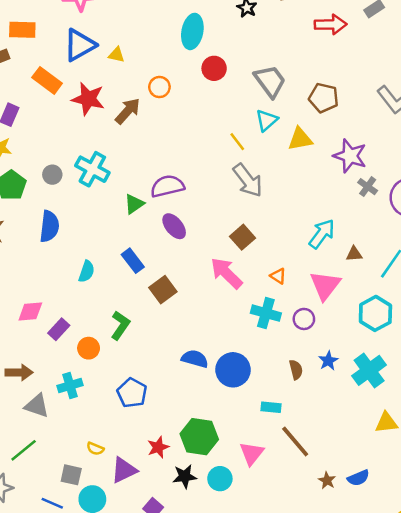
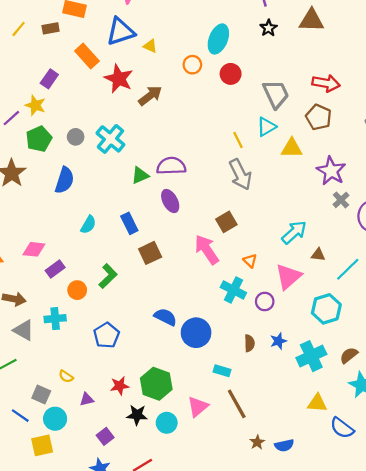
red arrow: (331, 24) -> (326, 83), moved
orange circle: (159, 87) -> (192, 65), moved
purple triangle: (124, 470) -> (87, 399), size x0.6

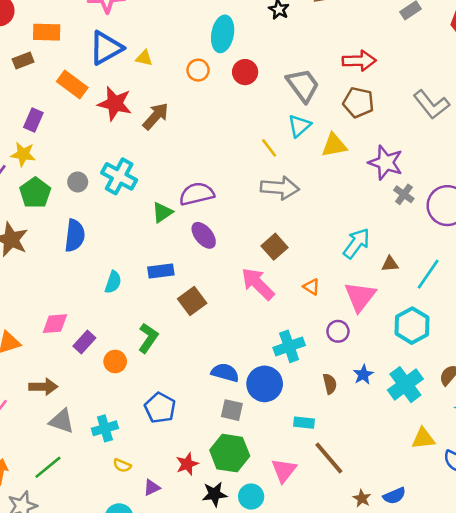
gray arrow: (240, 174) -> (280, 188), turned -48
blue rectangle: (129, 223) -> (161, 271), turned -60
cyan cross: (233, 290) -> (289, 346), moved, turned -35
cyan cross: (55, 319) -> (105, 428), moved
gray square: (41, 395) -> (232, 410), moved

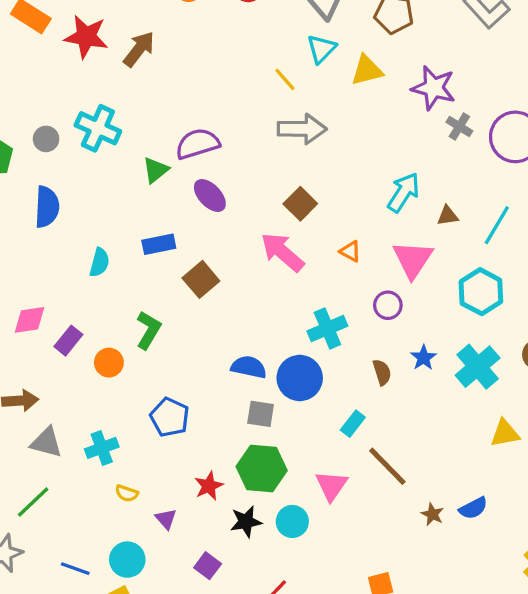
cyan rectangle: (304, 423) -> (353, 424), turned -54
purple triangle: (152, 488) -> (166, 519), turned -42

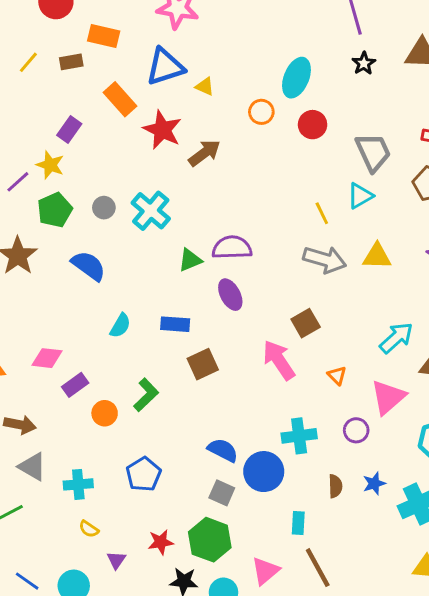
yellow triangle: (367, 70) -> (377, 256), moved
blue semicircle: (47, 207) -> (89, 266), turned -72
cyan rectangle: (353, 424) -> (298, 523), turned -50

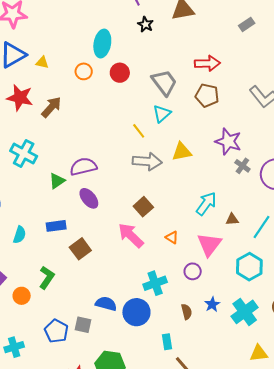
gray square: (222, 493) -> (83, 325), moved

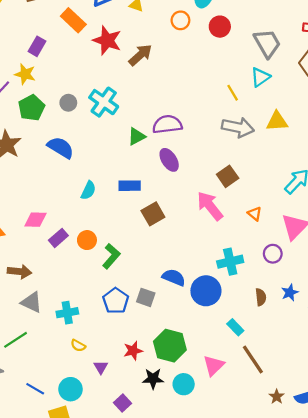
green L-shape: (47, 278) -> (111, 256), moved
orange circle: (22, 296) -> (87, 240), moved
cyan rectangle: (167, 342) -> (235, 327), turned -42

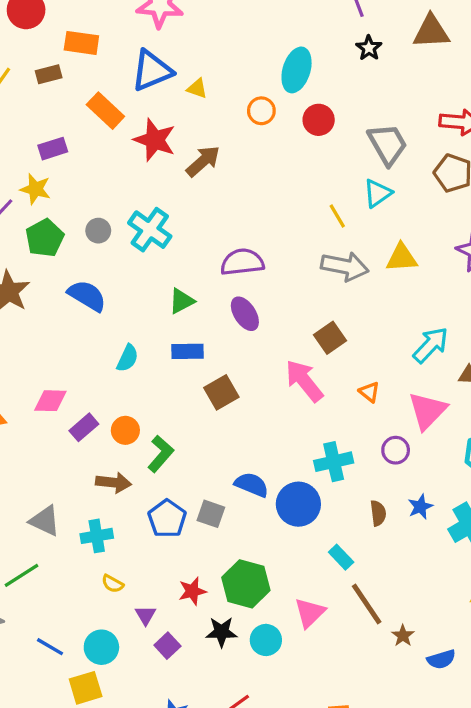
purple rectangle: (37, 46) -> (53, 149), turned 42
green triangle: (137, 136) -> (181, 301), moved
brown arrow: (19, 272) -> (114, 483), moved
brown star: (277, 397) -> (403, 636), moved
purple square: (123, 403) -> (167, 646), moved

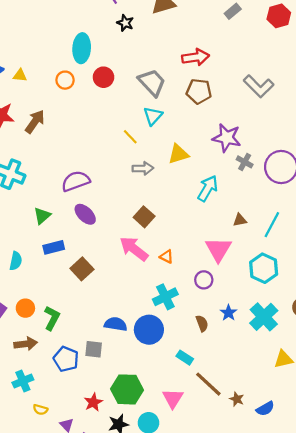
gray arrow: (345, 266) -> (143, 168), size x0.7
cyan arrow: (431, 345) -> (208, 188), moved
orange triangle: (369, 392) -> (167, 257), moved

